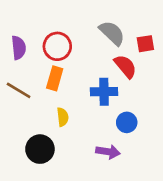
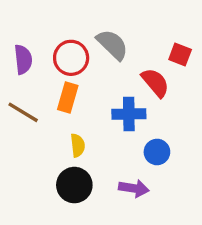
gray semicircle: (112, 33) -> (112, 45), moved
red square: (145, 44) -> (180, 55), turned 30
black circle: (40, 149) -> (74, 185), moved

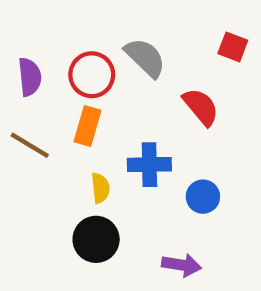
red square: (180, 55) -> (233, 47), moved
blue cross: (129, 114) -> (149, 165), moved
purple arrow: (134, 188) -> (182, 265), moved

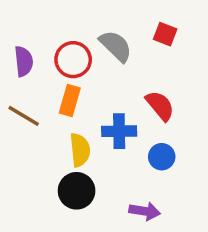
red square: (233, 47) -> (165, 34), moved
red semicircle: (201, 107) -> (160, 106), moved
yellow semicircle: (100, 188) -> (80, 150), size x1.4

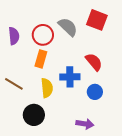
red square: (165, 34) -> (97, 20), size x1.5
brown line: (24, 116) -> (14, 84), moved
black circle: (77, 191) -> (34, 115), moved

